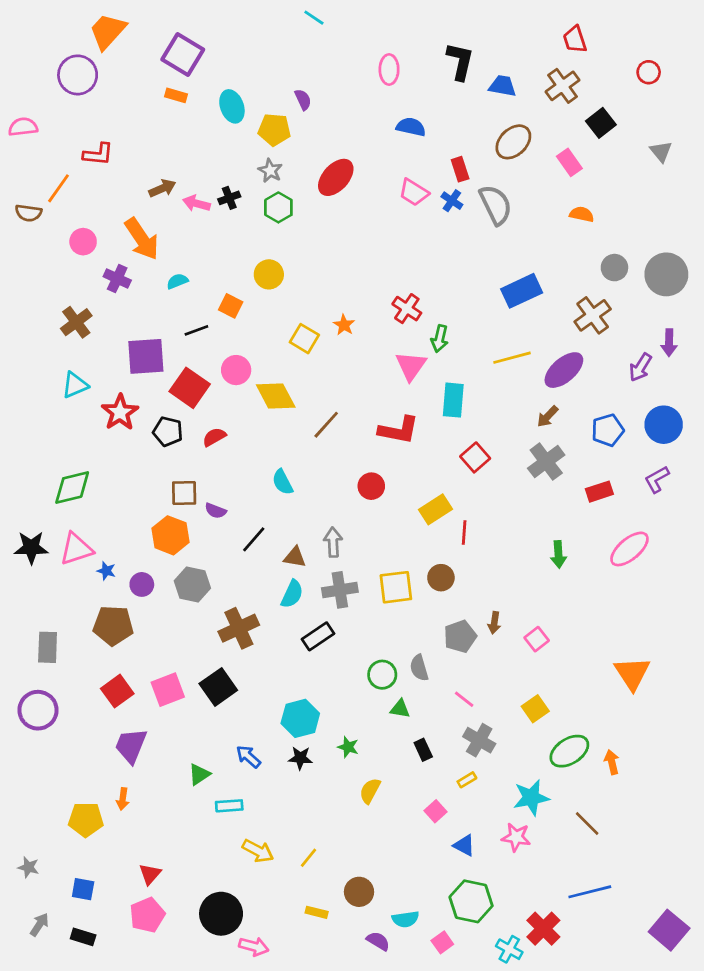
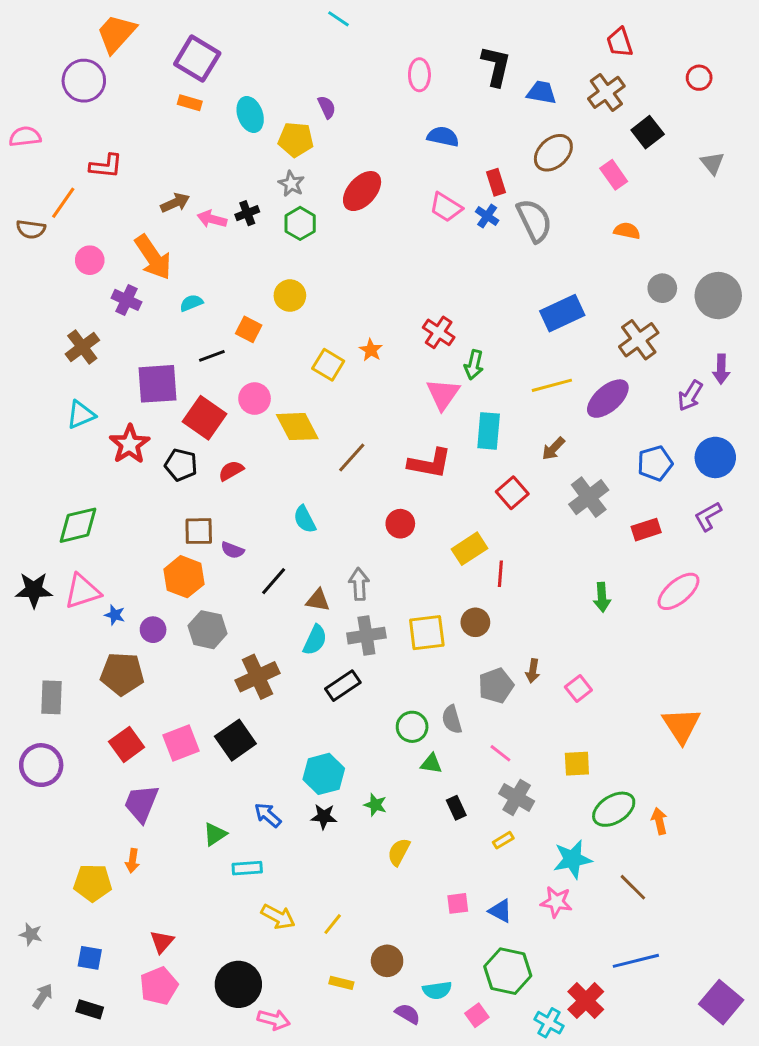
brown arrow: (548, 416) -> (553, 449), moved
yellow square: (535, 709) -> (577, 764), turned 32
pink square: (436, 811) -> (458, 903), moved, turned 35

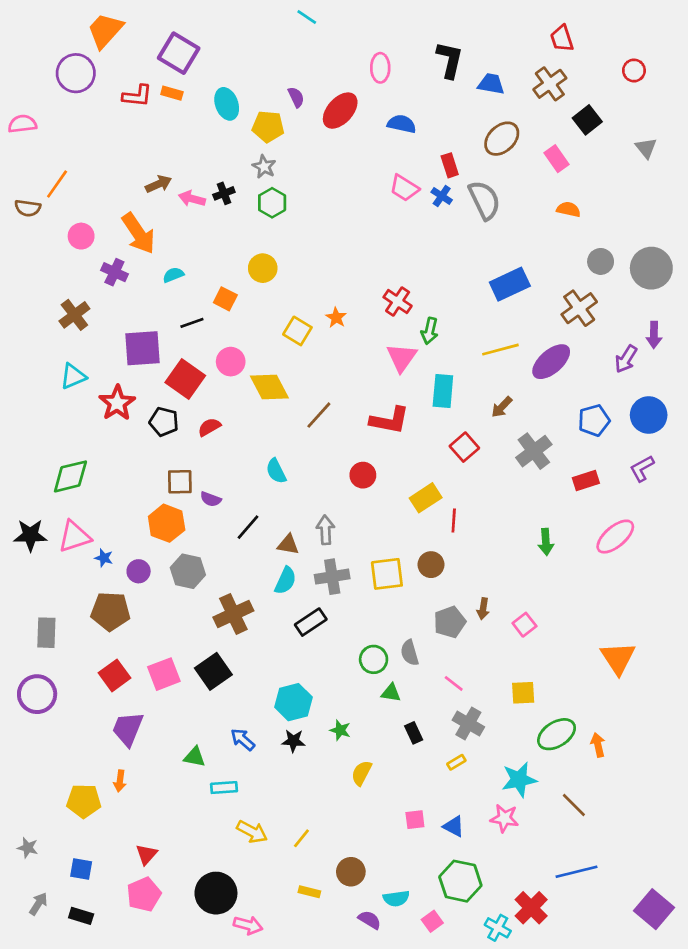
red L-shape: (106, 166) -> (137, 96), moved
red ellipse: (362, 191) -> (340, 111), moved
green triangle: (215, 834) -> (195, 757), turned 45

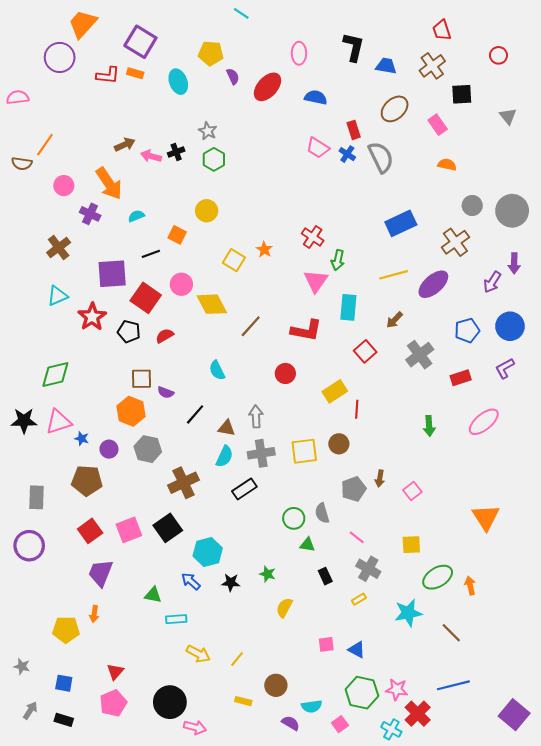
black square: (587, 120) -> (462, 94), turned 35
yellow pentagon: (268, 127) -> (211, 53), moved
cyan hexagon: (293, 702) -> (208, 552), moved
pink star: (504, 818) -> (397, 690), moved

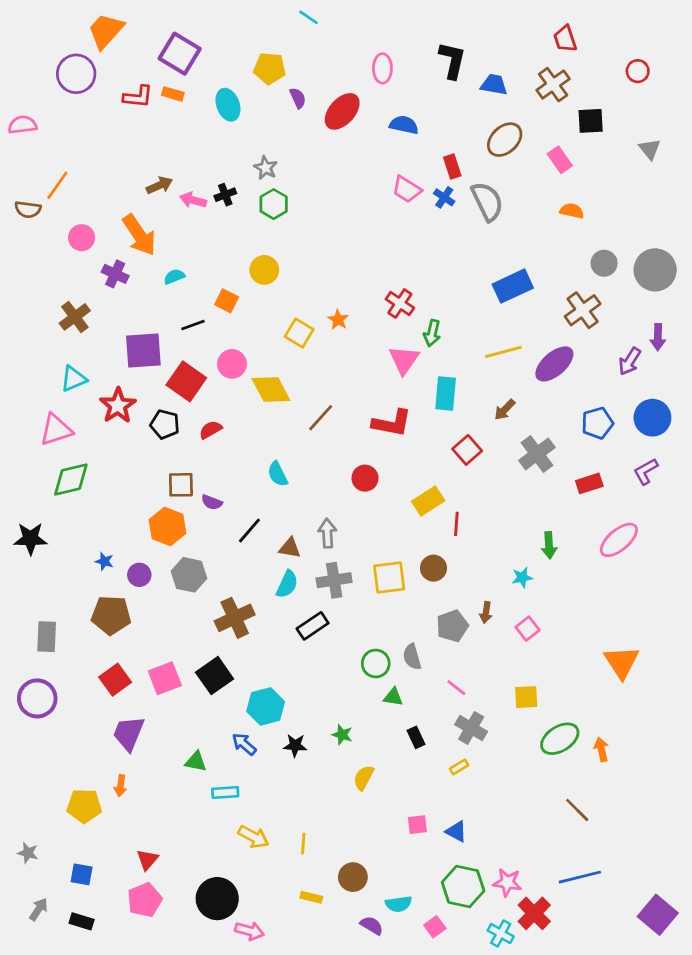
pink triangle: (59, 422) -> (56, 430), moved
cyan star: (408, 613) -> (522, 578), moved, size x0.6
yellow line: (237, 659) -> (303, 843), turned -35

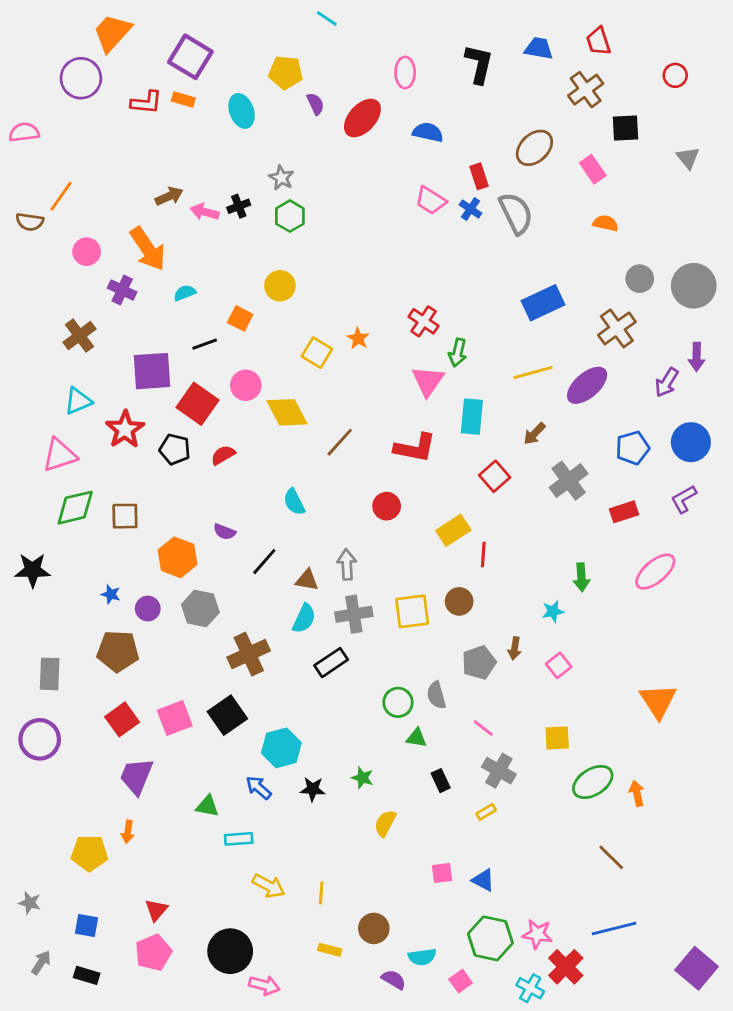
blue trapezoid: (494, 85) -> (539, 48), moved
brown square: (181, 485) -> (125, 516), moved

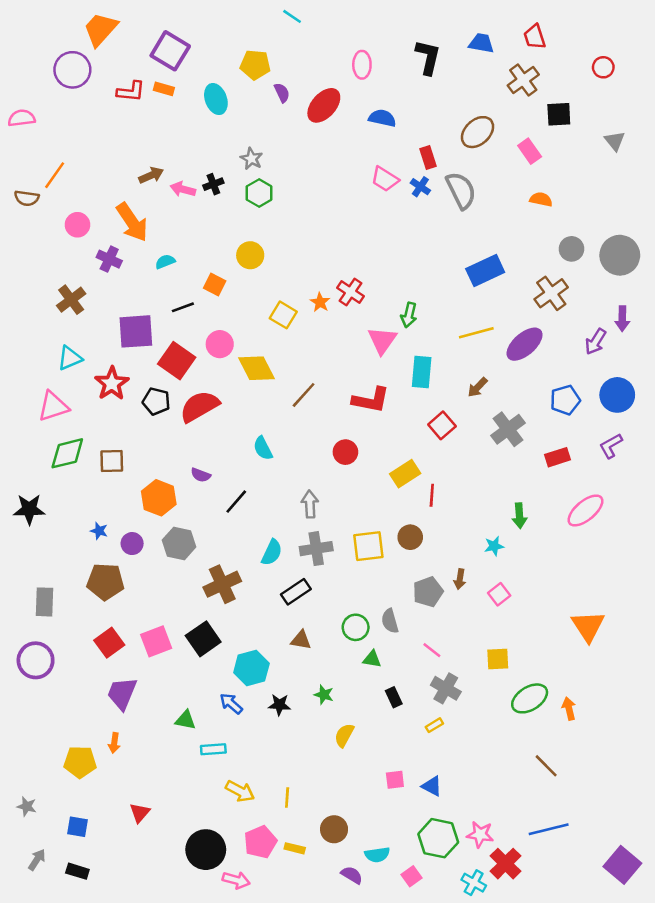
red cross: (424, 321) -> (351, 292), moved
red semicircle: (223, 455) -> (199, 406), size x1.8
brown triangle: (307, 580) -> (301, 640), moved
pink pentagon: (153, 953) -> (260, 842), moved

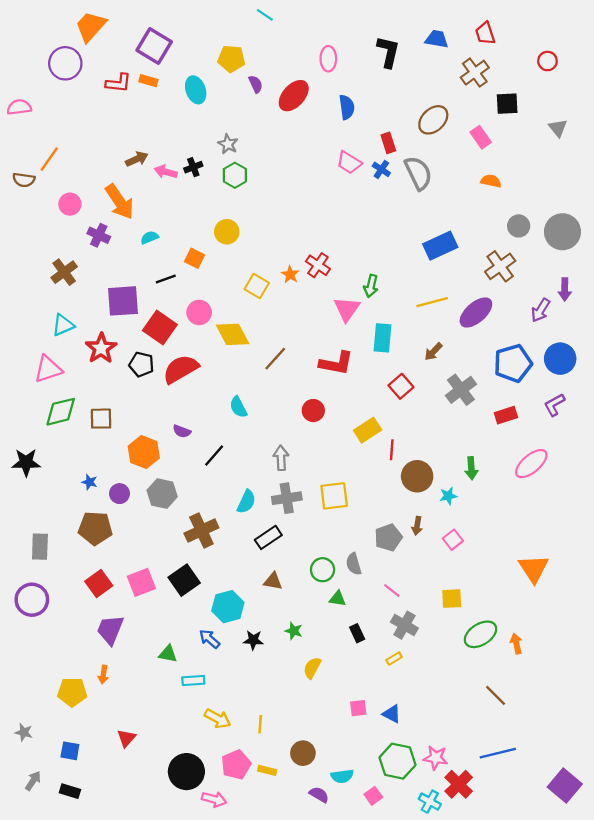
blue semicircle: (382, 118) -> (347, 107), turned 70
blue pentagon: (565, 400) -> (513, 363), size x1.4
brown circle: (410, 537) -> (417, 476), moved, size x1.4

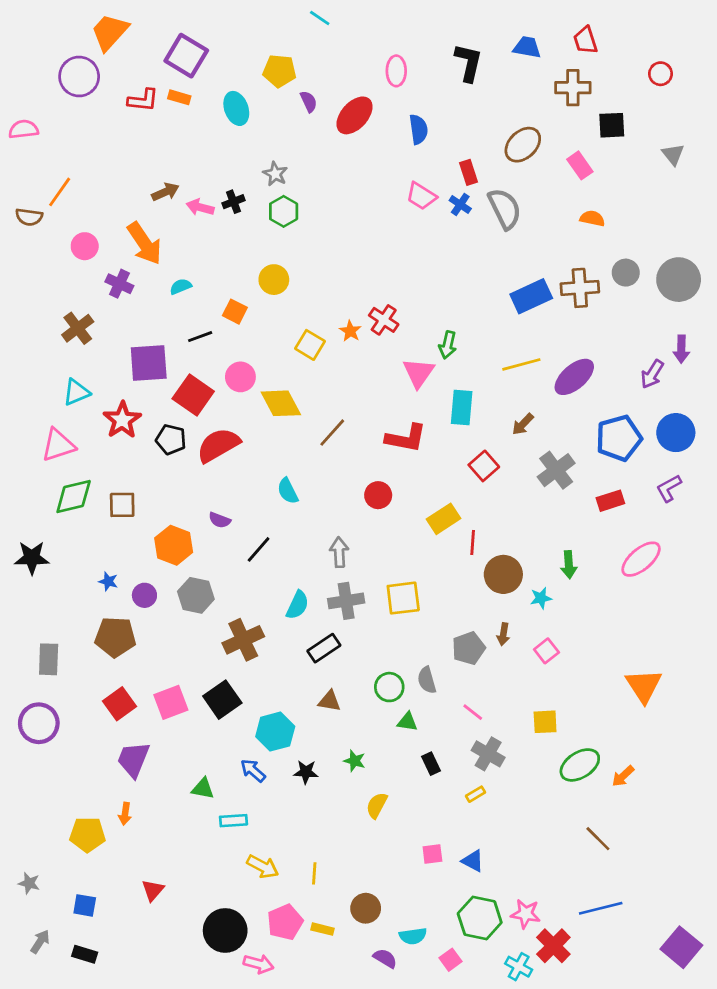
brown cross: (475, 73) -> (573, 88), turned 36
brown cross: (500, 266) -> (580, 288), moved, turned 32
orange arrow: (516, 644) -> (623, 776), turned -120

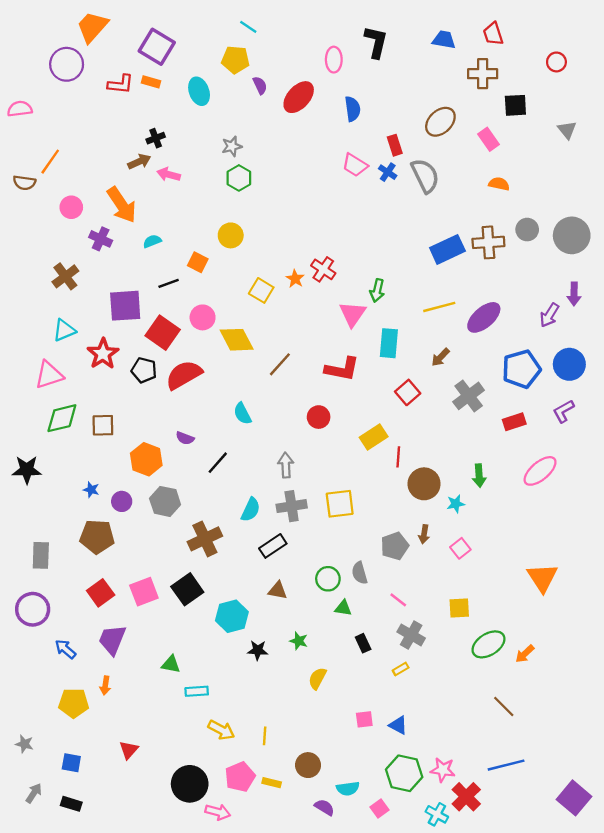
cyan line: (320, 18) -> (248, 27), moved
black L-shape: (469, 63) -> (376, 42), moved
gray star: (275, 174) -> (232, 146), turned 30
black cross: (233, 202) -> (156, 138), moved
blue arrow: (253, 771) -> (65, 649), moved

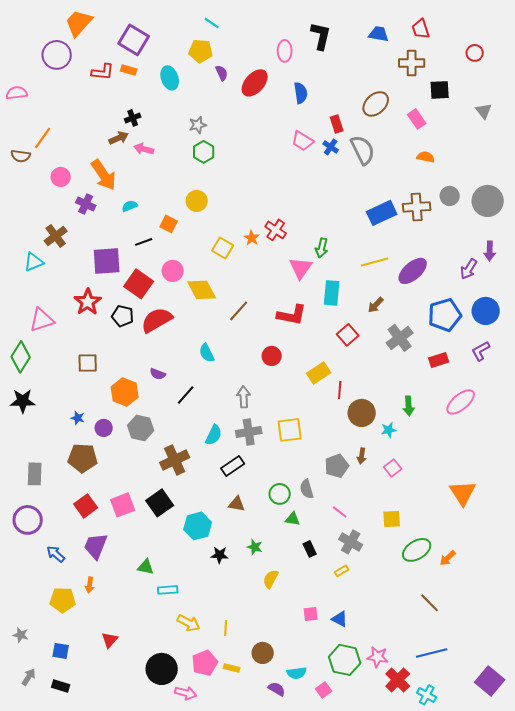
cyan triangle: (64, 330) -> (34, 262), moved
green diamond: (62, 418) -> (21, 357), moved, turned -44
cyan cross: (437, 814) -> (427, 695), moved

